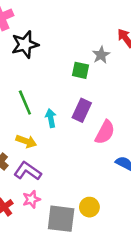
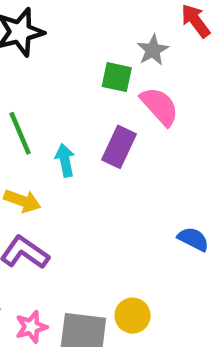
pink semicircle: (105, 132) -> (160, 106), moved, turned -70
pink star: (31, 199) -> (31, 327), moved

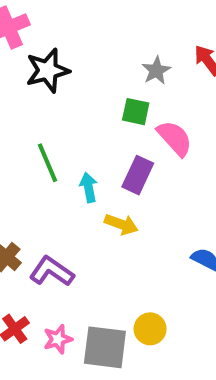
gray star: (153, 50) -> (156, 71), moved
yellow arrow: (22, 201) -> (121, 224), moved

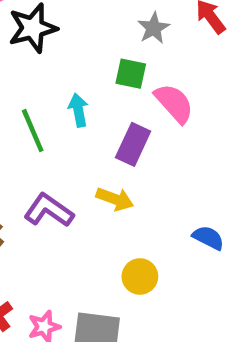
cyan arrow: (89, 187) -> (78, 110), moved
purple L-shape: (52, 271) -> (49, 210), moved
yellow circle: (150, 329) -> (140, 277), moved

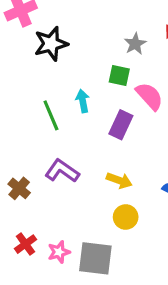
yellow arrow: (115, 199) -> (119, 180), moved

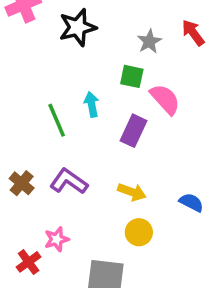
black star: (51, 44) -> (78, 27), moved
brown cross: (19, 188) -> (22, 183), moved
pink star: (59, 252) -> (57, 239), moved

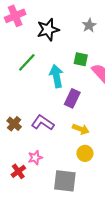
gray star: (149, 41) -> (89, 25), moved
cyan arrow: (92, 104) -> (56, 76), size x1.5
green line: (57, 120) -> (27, 62), moved, turned 66
purple rectangle: (134, 131) -> (72, 98), moved

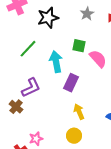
purple L-shape: (43, 123) -> (31, 88), moved, turned 120
yellow arrow: (81, 129) -> (79, 112), turned -133
yellow circle: (85, 153) -> (74, 136), moved

